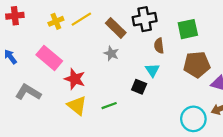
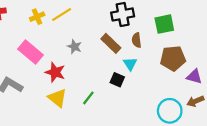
brown rectangle: (116, 28) -> (111, 43), moved
gray star: (111, 53) -> (74, 47), moved
green line: (109, 106) -> (88, 98), turned -32

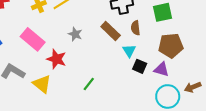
purple triangle: (194, 77) -> (161, 69), moved
black square: (117, 80) -> (140, 66), moved
yellow triangle: (57, 98) -> (42, 84), moved

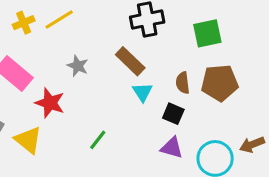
brown semicircle: (135, 28) -> (183, 83), moved
cyan triangle: (129, 51) -> (142, 92), moved
purple triangle: (161, 69) -> (172, 148), moved

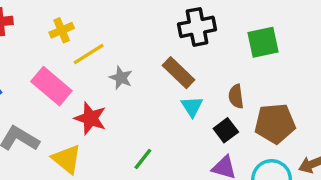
yellow line: (59, 20) -> (89, 54), moved
brown pentagon: (220, 83) -> (275, 123), moved
black square: (173, 114) -> (226, 130), turned 30

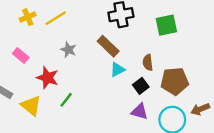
yellow line: (89, 54) -> (56, 18), moved
pink rectangle: (51, 86) -> (21, 56), size x0.6
cyan triangle: (192, 106) -> (117, 69), turned 35
green line: (143, 159) -> (66, 100), moved

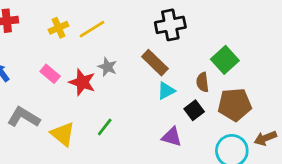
green square: (166, 25) -> (225, 60), moved, turned -30
red star: (47, 78) -> (82, 82), moved
purple triangle: (140, 111) -> (172, 137), moved

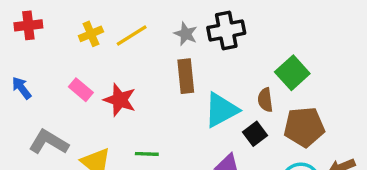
brown rectangle: (155, 63) -> (186, 76), moved, turned 40
gray star: (107, 67) -> (186, 34), moved
cyan triangle: (166, 91) -> (221, 110), size x1.6
green line: (105, 127) -> (147, 154), turned 54

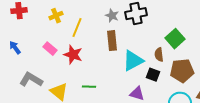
yellow line: (132, 36) -> (77, 28), moved, turned -36
black square: (255, 134) -> (153, 75), turned -32

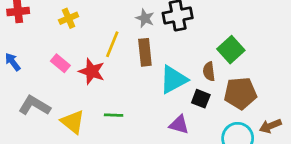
yellow line: (77, 28) -> (112, 44), moved

